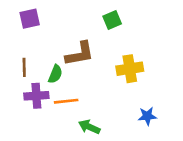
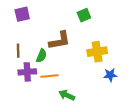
blue star: (147, 116) -> (110, 75), moved

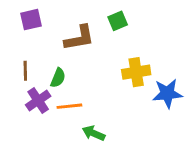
brown L-shape: (60, 41) -> (79, 38), moved
purple cross: (27, 72) -> (38, 101), turned -30
blue star: (110, 75) -> (167, 93), moved, size x1.5

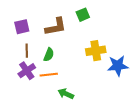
purple square: (31, 20) -> (22, 27), moved
brown line: (25, 71) -> (27, 51), moved
green semicircle: (58, 78) -> (49, 55), moved

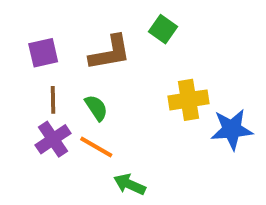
green square: (83, 15) -> (163, 29), turned -32
green semicircle: (49, 55) -> (96, 108), turned -56
orange line: (49, 75) -> (96, 147), turned 36

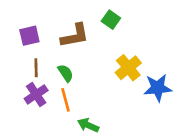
yellow cross: (189, 100) -> (128, 68), turned -30
orange line: (96, 147) -> (65, 100), turned 45

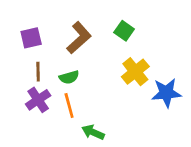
green square: (111, 20) -> (124, 31), moved
brown L-shape: (75, 36) -> (79, 38), turned -32
green semicircle: (65, 73) -> (69, 77), turned 108

